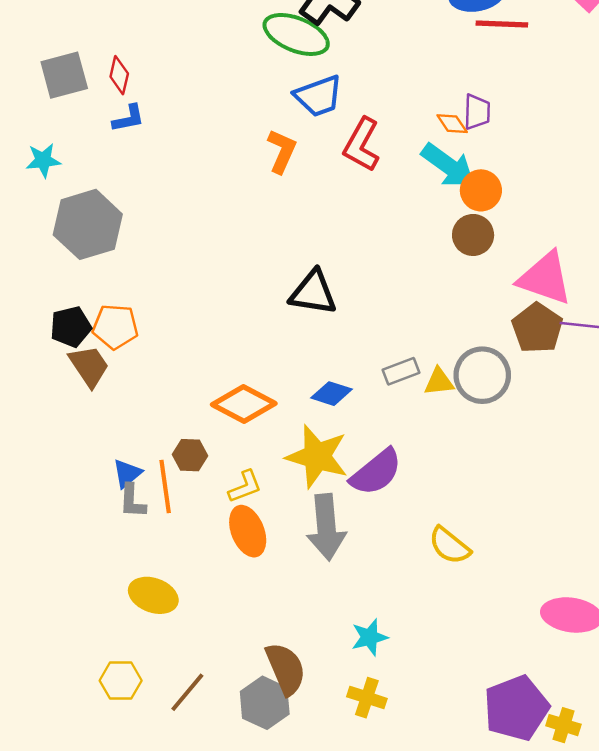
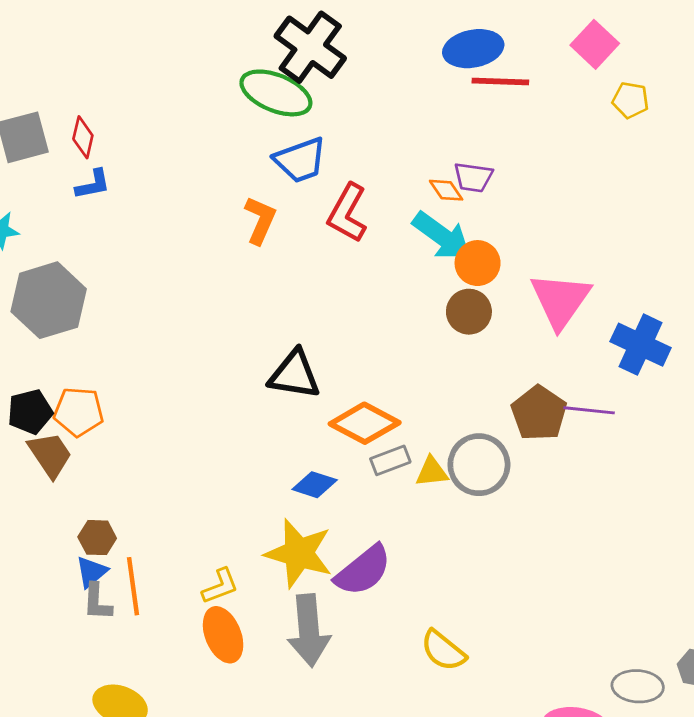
purple trapezoid: (477, 112) -> (473, 177), turned 96
pink triangle: (545, 278) -> (560, 300), moved, turned 46
orange diamond: (244, 404) -> (365, 423), moved
brown hexagon: (190, 455) -> (97, 538), moved

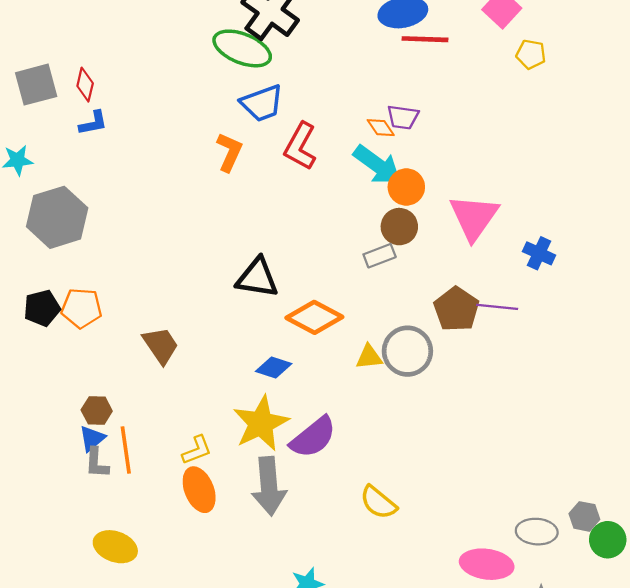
blue cross: (641, 345) -> (539, 253), size x0.7
brown trapezoid: (50, 455) -> (161, 345), moved
gray rectangle: (390, 460) -> (380, 256), moved
yellow star: (299, 553) -> (261, 423), turned 30

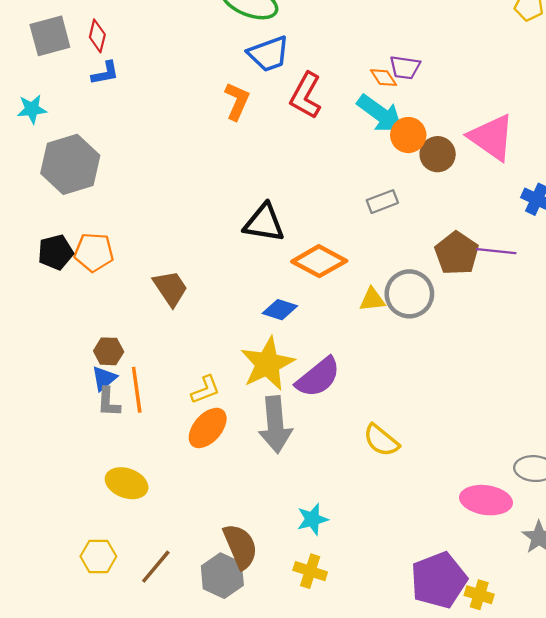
pink triangle: (474, 217) -> (492, 137), moved, turned -30
brown circle: (399, 227) -> (438, 154), moved
orange ellipse: (199, 490) -> (208, 428), turned 63

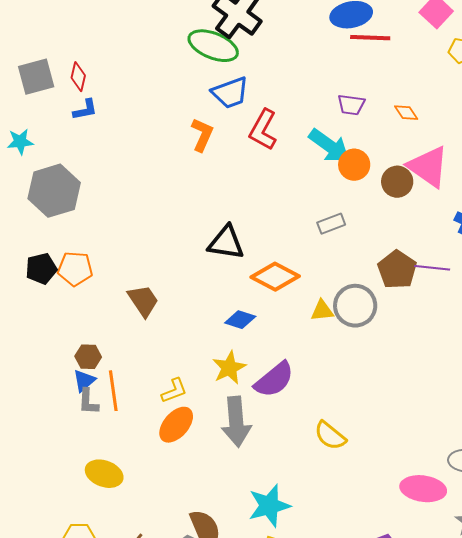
orange diamond: (383, 78) -> (406, 113), moved
brown circle: (438, 154) -> (397, 182), moved
yellow star: (267, 364) -> (229, 368), size x0.7
cyan star: (312, 519) -> (269, 506), size x1.5

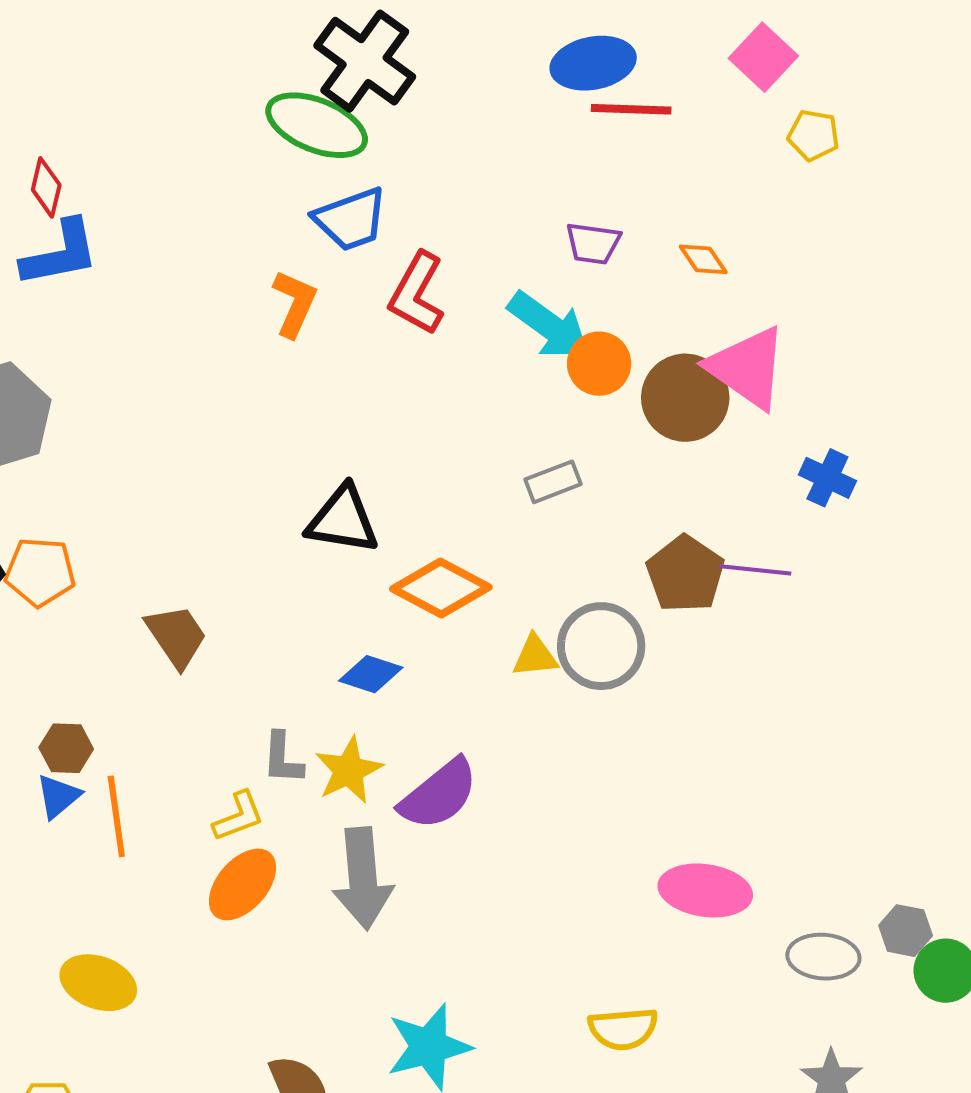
blue L-shape: (85, 110) -> (60, 253), size x1.6
brown circle: (397, 182) -> (685, 398), size x1.4
gray L-shape: (88, 402) -> (283, 758), moved
yellow semicircle: (330, 436) -> (623, 1029), moved, turned -44
pink ellipse: (423, 489) -> (705, 890), moved

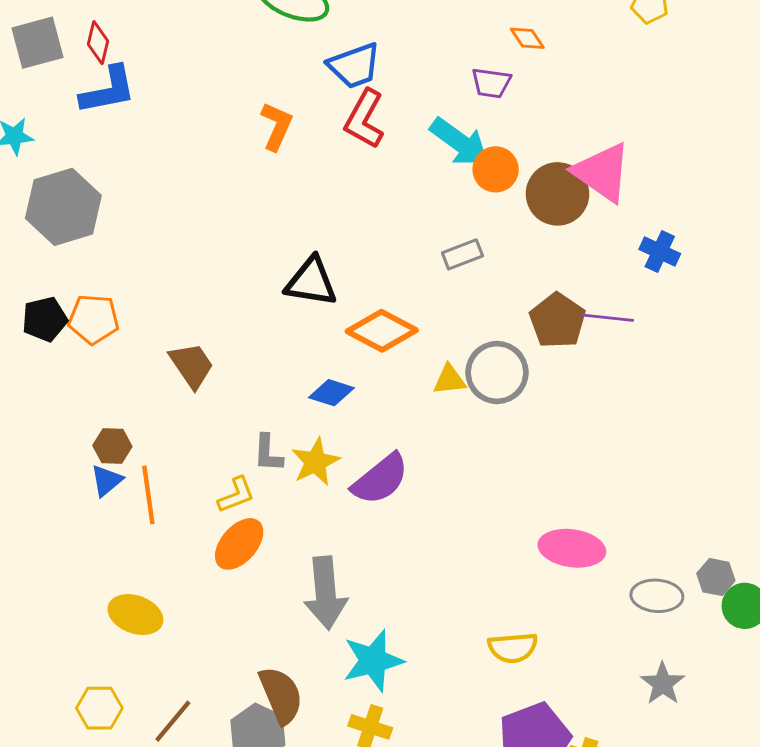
blue trapezoid: (351, 219) -> (354, 66), moved
orange diamond: (703, 259) -> (527, 38), moved
gray arrow: (363, 878) -> (326, 593), moved

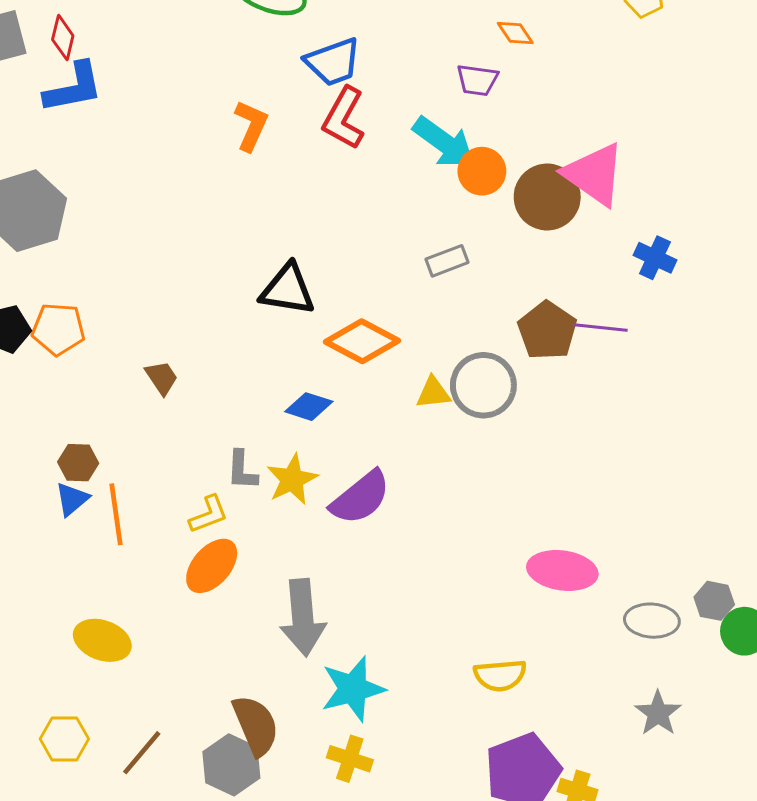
brown trapezoid: (192, 365) -> (162, 378), size x0.7

